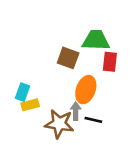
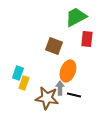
green trapezoid: (96, 40) -> (76, 17), moved, turned -30
red rectangle: (110, 62) -> (87, 39), moved
yellow rectangle: (30, 105) -> (24, 83), turned -56

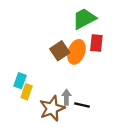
brown square: (54, 46) -> (60, 51), turned 36
orange ellipse: (68, 71) -> (76, 52), moved
brown star: (47, 98) -> (52, 108), turned -30

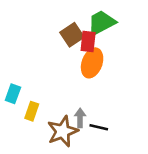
red rectangle: (96, 43) -> (88, 41), moved
brown square: (60, 51) -> (72, 35), moved
cyan rectangle: (20, 81) -> (13, 94), moved

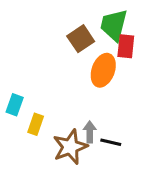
green trapezoid: (101, 23) -> (114, 25), turned -48
red rectangle: (88, 41) -> (126, 46), moved

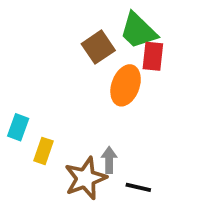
green trapezoid: (114, 25) -> (138, 31), turned -60
black line: (111, 142) -> (138, 187), moved

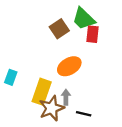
orange ellipse: (126, 85) -> (69, 66), moved, turned 40
yellow rectangle: (44, 151) -> (42, 92), moved, size x1.6

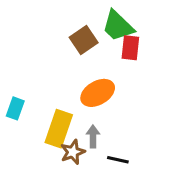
brown star: (52, 108) -> (73, 152), size x0.7

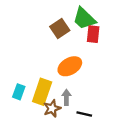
cyan rectangle: (15, 108) -> (19, 92), moved

